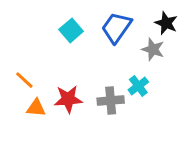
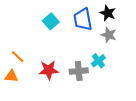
black star: (166, 23) -> (108, 13), moved
blue trapezoid: (116, 27) -> (83, 19), turned -45
orange triangle: (36, 108) -> (11, 76), moved

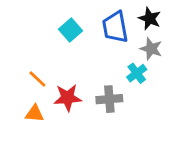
orange line: (18, 57) -> (37, 79), moved
cyan cross: (98, 61) -> (137, 73), moved
orange triangle: (11, 76) -> (35, 113), moved

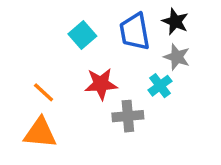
red star: (68, 98) -> (101, 84), moved
orange triangle: (35, 113) -> (40, 133), size x1.5

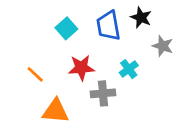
gray star: (177, 57) -> (163, 46), moved
orange triangle: (40, 133) -> (56, 111), moved

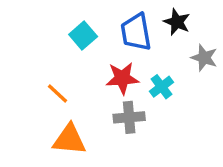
red star: (81, 68) -> (122, 78), moved
orange line: (35, 74) -> (57, 94), moved

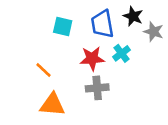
cyan square: (83, 36) -> (63, 27), turned -36
gray star: (204, 58) -> (154, 32), moved
cyan cross: (161, 87) -> (122, 53), moved

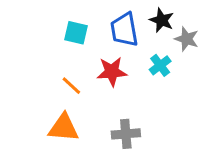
cyan cross: (122, 53) -> (160, 65), moved
orange line: (43, 70) -> (71, 86), moved
gray cross: (97, 88) -> (126, 134), moved

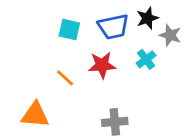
black star: (162, 20) -> (147, 18), turned 30
blue trapezoid: (124, 30) -> (113, 27), turned -92
orange triangle: (64, 128) -> (35, 115), moved

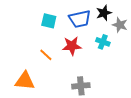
cyan cross: (146, 59) -> (103, 42), turned -32

